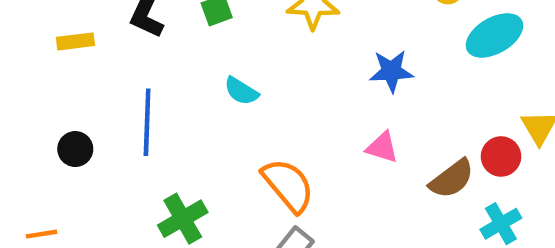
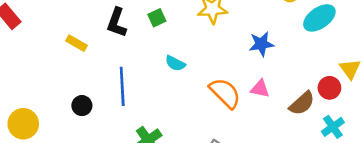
yellow rectangle: (75, 41) -> (76, 43), turned 42
orange semicircle: (288, 185) -> (225, 93), moved

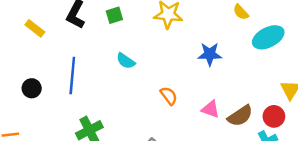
red circle: (329, 88) -> (274, 116), moved
pink triangle: (260, 89) -> (211, 109), moved
orange semicircle: (225, 93) -> (169, 96), size x0.6

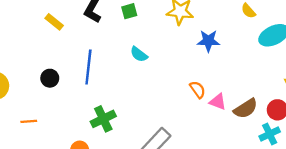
blue star: (210, 54) -> (208, 41), moved
orange semicircle: (169, 96) -> (198, 90), moved

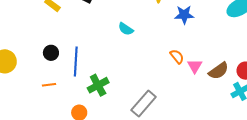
blue line: (88, 67) -> (76, 62), moved
pink triangle: (218, 102) -> (195, 66), turned 42
orange line: (29, 121) -> (49, 85), moved

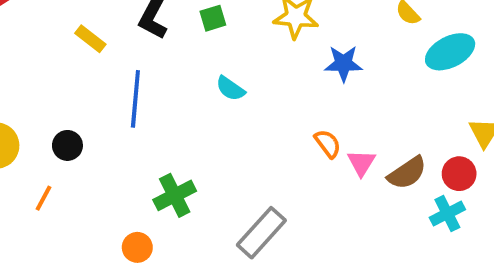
black circle: (51, 53) -> (67, 145), moved
blue line: (76, 62) -> (135, 99), moved
orange line: (49, 85) -> (44, 198), moved, turned -56

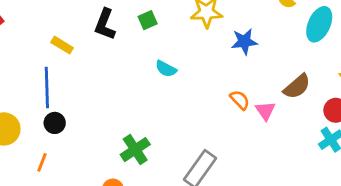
cyan ellipse: (450, 52) -> (319, 24), turned -32
blue line: (135, 99) -> (47, 88), moved
brown semicircle: (407, 173) -> (297, 87), moved

